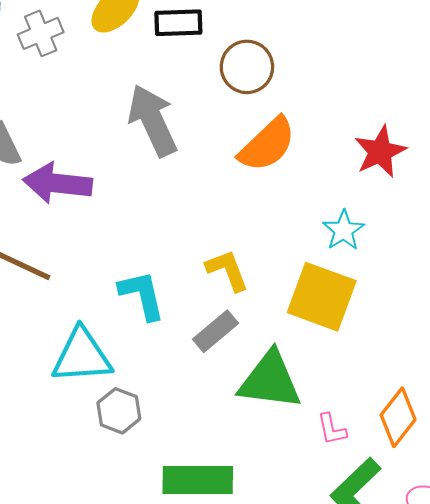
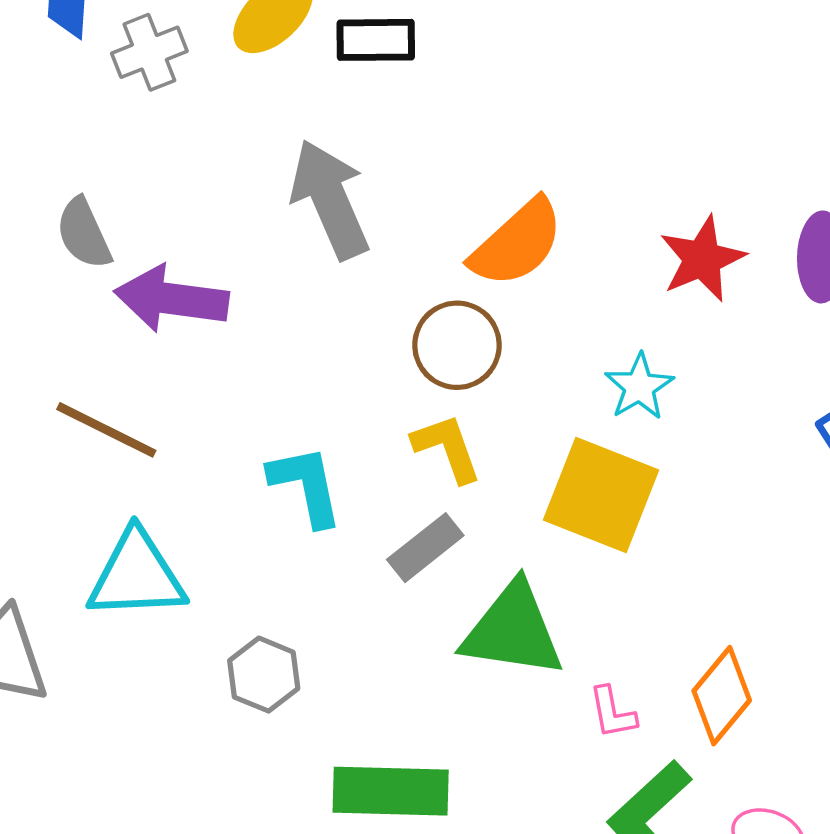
brown circle: (247, 67) -> (457, 345), moved
cyan triangle: (82, 356) -> (137, 575), moved

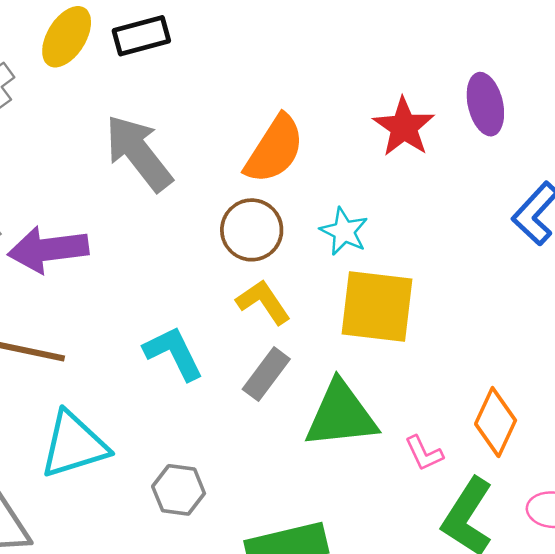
cyan star: (639, 387) -> (344, 231), moved

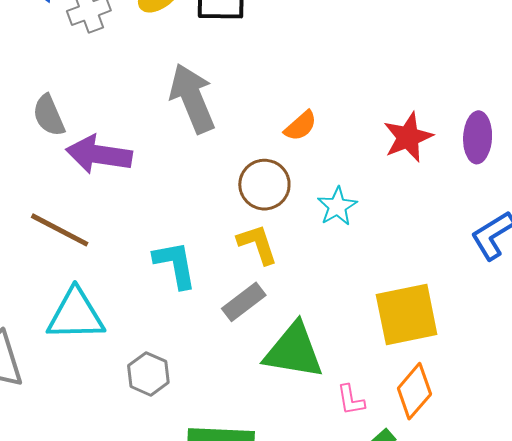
orange semicircle: (274, 149) -> (301, 126), size x0.6
yellow square: (377, 306) -> (407, 315), moved, turned -34

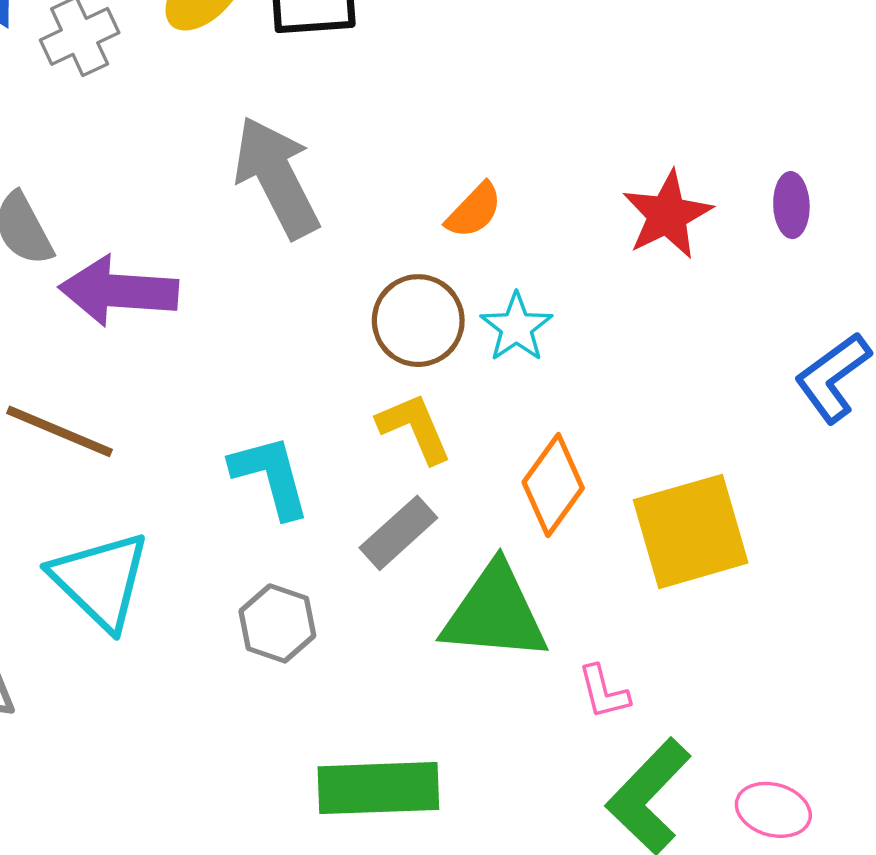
purple ellipse: (478, 137) -> (791, 205), size x0.7
cyan star: (337, 206) -> (516, 327), moved
cyan triangle: (76, 315) -> (100, 580), turned 50
gray hexagon: (148, 374) -> (277, 623), moved
orange diamond: (414, 391) -> (553, 485), moved

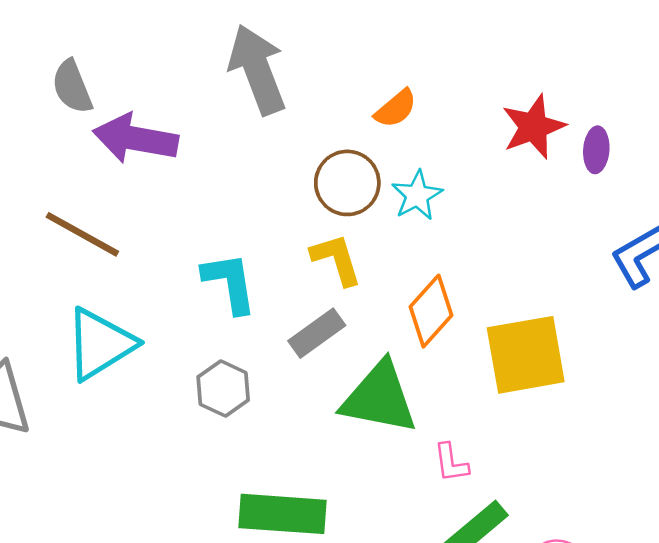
purple ellipse: (791, 205) -> (596, 150), moved
cyan triangle: (100, 580) -> (100, 344), turned 38

